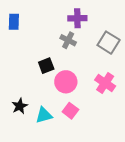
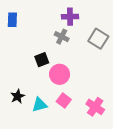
pink cross: (105, 83) -> (95, 107), moved

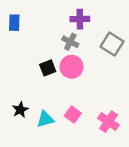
pink circle: (60, 74) -> (72, 67), moved

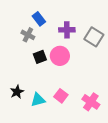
purple cross: (80, 19) -> (67, 30), moved
blue rectangle: (14, 23) -> (39, 19), moved, turned -40
gray cross: (70, 42) -> (28, 35), moved

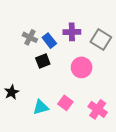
blue rectangle: (39, 19) -> (49, 41), moved
pink circle: (60, 56) -> (82, 67), moved
black star: (17, 92) -> (12, 92), moved

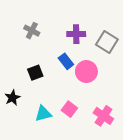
gray cross: (30, 37) -> (32, 31), moved
blue rectangle: (49, 41) -> (66, 61), moved
black square: (43, 61) -> (35, 73), moved

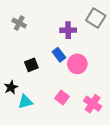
gray cross: (32, 31) -> (19, 23), moved
gray square: (107, 42) -> (96, 18), moved
cyan triangle: (43, 114) -> (25, 102), moved

